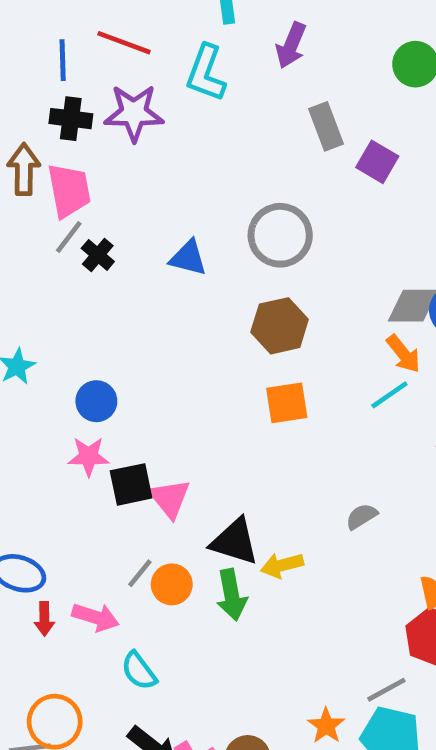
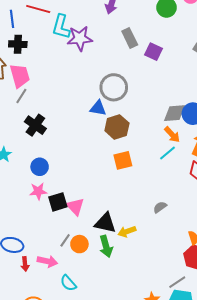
cyan L-shape: (206, 73) -> (61, 27), moved
purple star: (134, 113) -> (80, 38), moved
black cross: (98, 255) -> (35, 125), moved, size x1.5
blue triangle: (188, 258) -> (98, 108), moved

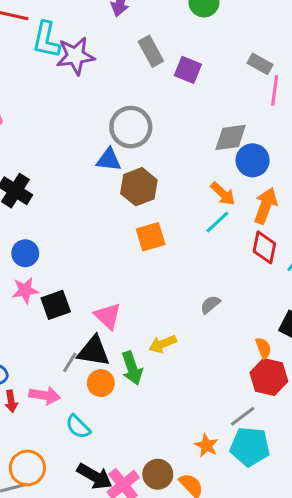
gray diamond: (175, 113) -> (231, 137), moved
pink triangle: (75, 207) -> (108, 316), moved
black triangle: (105, 223) -> (94, 351), moved
orange circle: (79, 244) -> (101, 383), moved

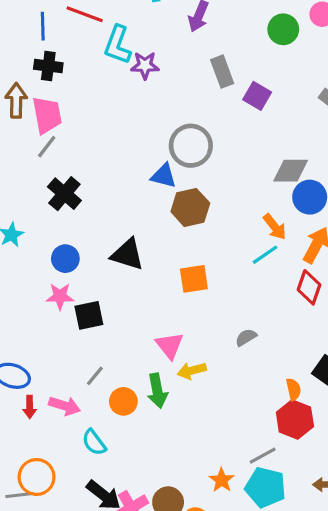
purple star: (75, 56) -> (145, 65), size x0.7
orange square: (151, 237) -> (194, 279), moved
pink triangle: (108, 316) -> (169, 346), moved
black triangle: (94, 351) -> (127, 254), moved

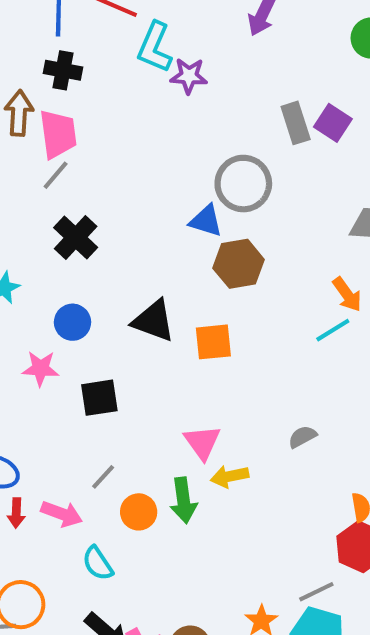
gray rectangle: (222, 72) -> (296, 123), moved
orange square: (194, 279) -> (213, 342), moved
pink star: (60, 296) -> (40, 368), moved

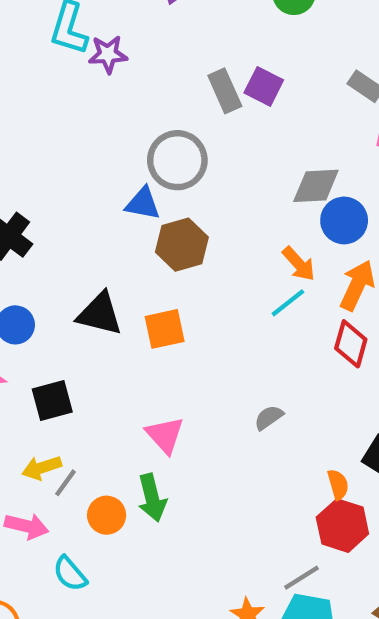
yellow arrow: (230, 476) -> (42, 468), moved

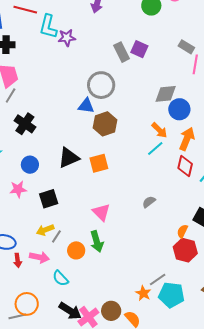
black triangle: (100, 314) -> (69, 158), turned -35
orange semicircle: (338, 484) -> (182, 231), turned -136
gray line: (301, 578) -> (158, 280), moved

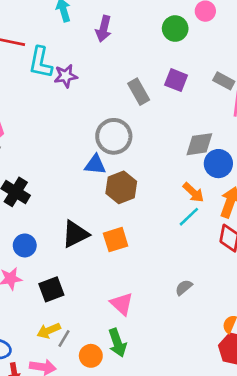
purple square: (139, 49) -> (176, 80), moved

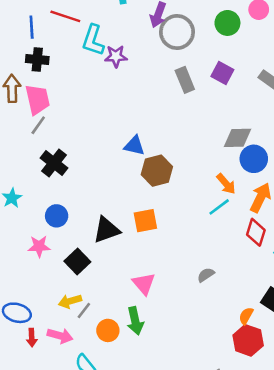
gray circle: (114, 136) -> (177, 32), moved
black triangle: (75, 234) -> (106, 230), moved
black square: (51, 289) -> (77, 261), turned -30

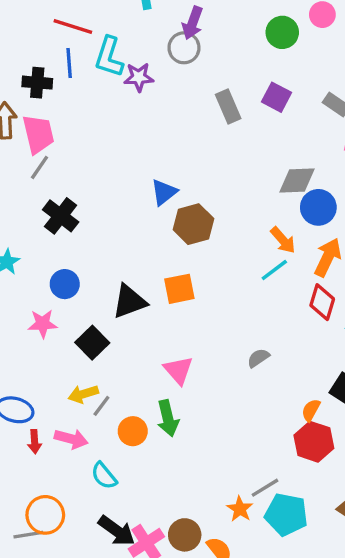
blue line: (32, 27) -> (69, 63), moved
gray circle: (177, 32) -> (184, 48), moved, size x0.7
blue triangle: (134, 146) -> (164, 192), turned -50

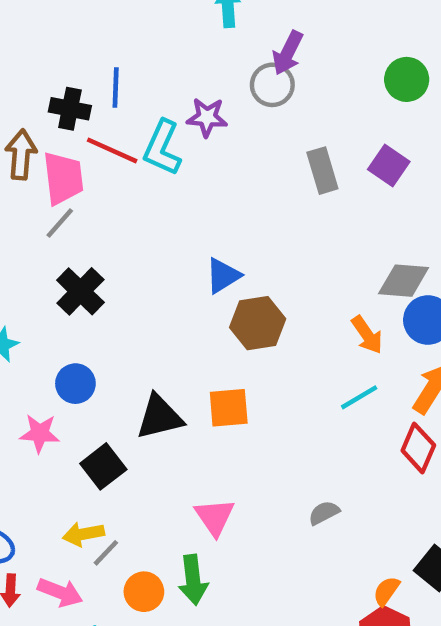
red line: (73, 26) -> (112, 150), moved
cyan L-shape: (109, 57) -> (162, 148), moved
orange arrow: (283, 240) -> (367, 335), moved

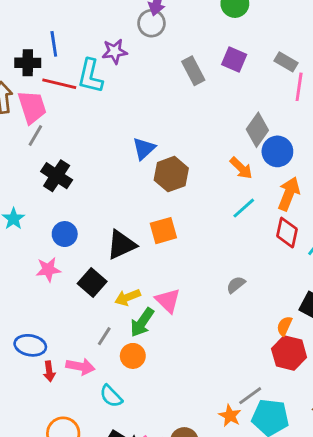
gray diamond: (404, 281) -> (257, 130), turned -48
yellow arrow: (83, 534) -> (128, 297), moved
green arrow: (193, 580) -> (142, 322), moved, turned 52

